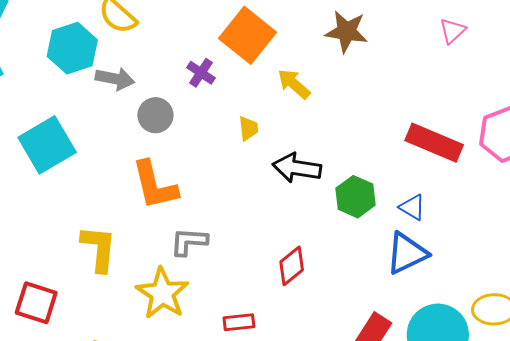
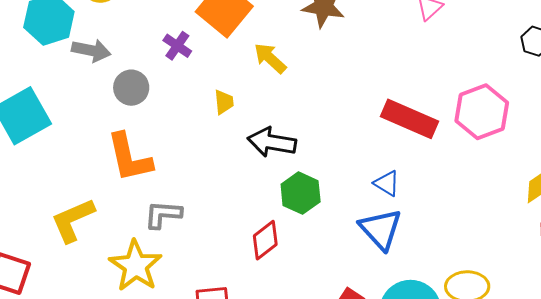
green hexagon: (355, 197) -> (301, 193), moved
yellow L-shape: (99, 249) -> (73, 220), turned -120
blue triangle: (407, 253) -> (381, 229), turned -48

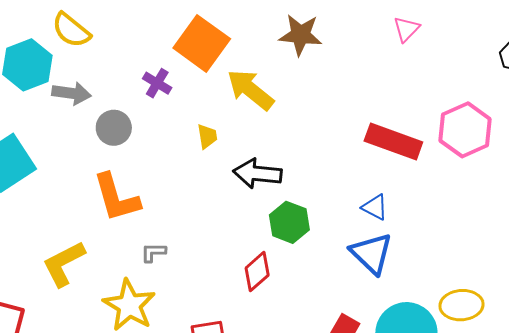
yellow arrow: (270, 58) -> (250, 90), size x1.4
gray L-shape: (163, 214) -> (153, 252), size x0.7

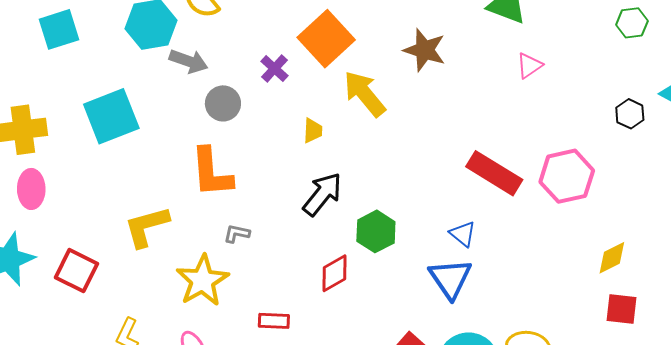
black arrow: (258, 174) -> (322, 194), moved, turned 111

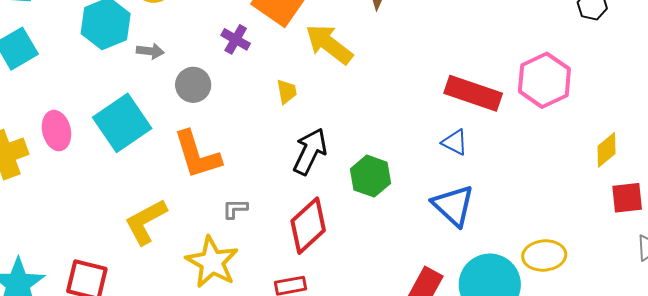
gray arrow: (188, 61) -> (150, 51), size x0.7
cyan square: (111, 116) -> (122, 123), moved
pink ellipse: (31, 189) -> (56, 131), moved
blue triangle: (463, 234) -> (455, 142), moved
red diamond: (334, 273) -> (308, 226), moved, size x1.4

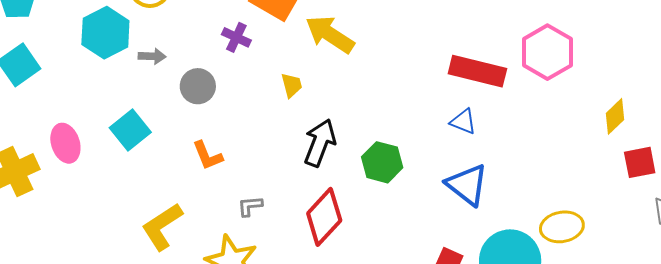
cyan square: (122, 123) -> (130, 130), size x0.7
orange L-shape: (197, 155) -> (208, 156), size x0.6

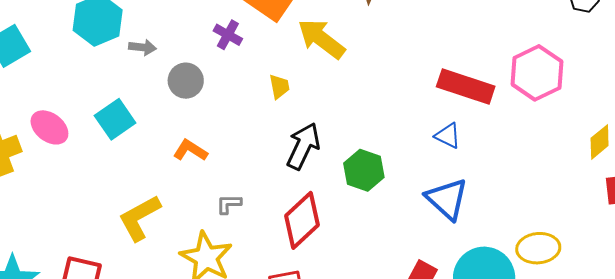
pink ellipse: (65, 143) -> (49, 127), turned -39
orange L-shape: (208, 156) -> (190, 150), turned 140

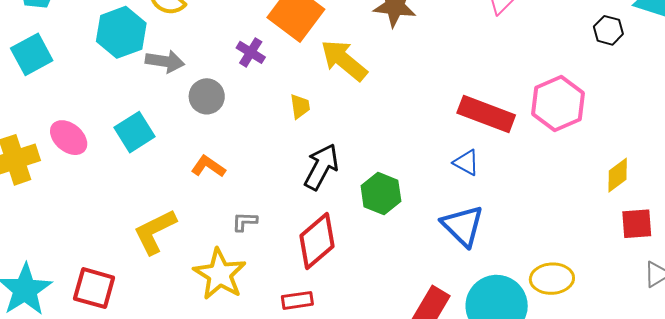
gray arrow: (142, 47) -> (165, 61), size x1.4

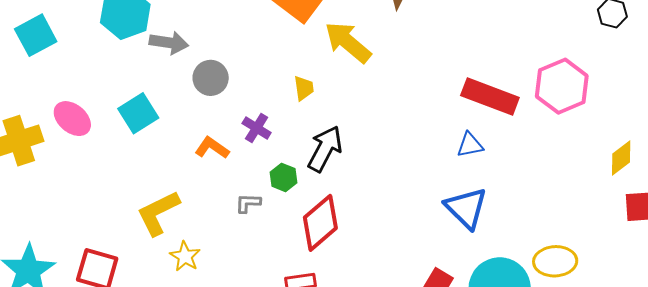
purple cross: (251, 52) -> (257, 128), moved
blue triangle: (466, 163) -> (470, 145), turned -40
green hexagon: (381, 193) -> (283, 177), moved, size x0.7
yellow star: (220, 274) -> (185, 256), moved, size x0.6

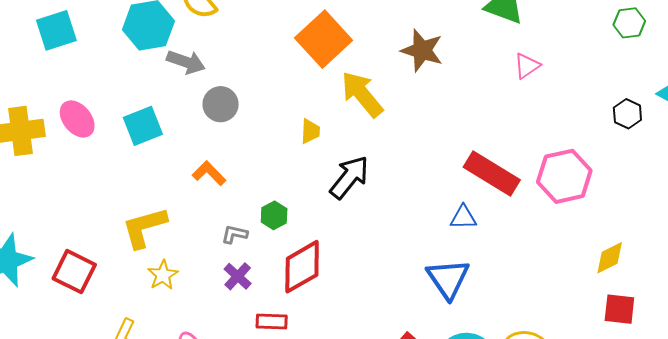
purple cross: (257, 128) -> (238, 276), moved
black arrow: (325, 149) -> (349, 177), moved

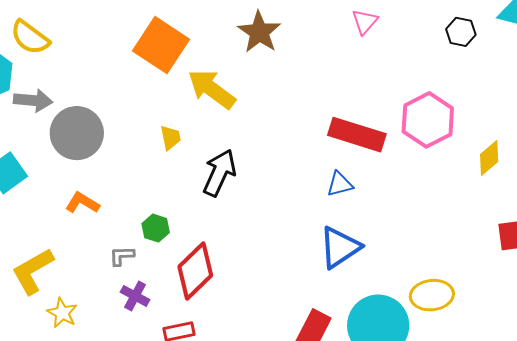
brown star: (422, 50) -> (259, 32), turned 30
gray circle: (221, 104) -> (77, 133), size x1.5
black hexagon: (627, 114) -> (461, 32), moved
yellow diamond: (610, 258) -> (489, 158), moved
blue triangle: (448, 279) -> (340, 247), turned 45

